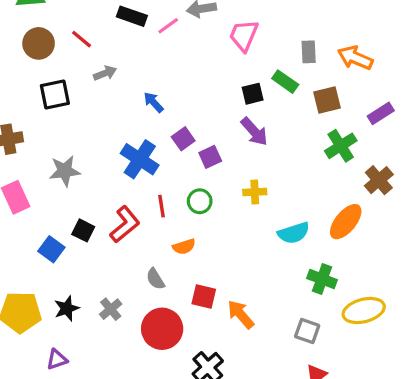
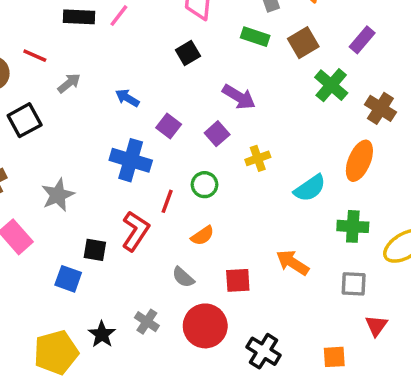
black square: (253, 94) -> (188, 53), moved
purple square: (210, 157) -> (217, 134), moved
red line: (161, 206) -> (167, 201), turned 45
orange arrow: (241, 314) -> (292, 263), moved

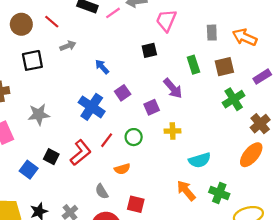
green rectangle: (255, 37) -> (193, 65), moved, turned 36
orange ellipse: (359, 161) -> (251, 155), moved
orange arrow: (292, 263) -> (186, 191), moved

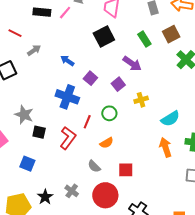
black square: (149, 50) -> (104, 36), size x1.5
gray star: (39, 114) -> (24, 115), turned -30
black square: (51, 157) -> (39, 132), moved
orange arrow: (186, 191) -> (165, 147), turned 36

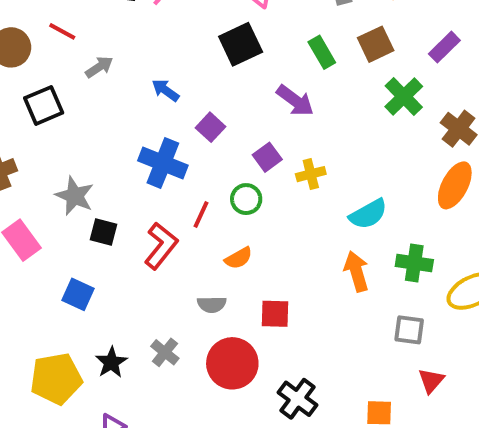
purple square: (118, 84) -> (267, 157), moved
gray semicircle: (94, 166) -> (212, 304), turned -48

